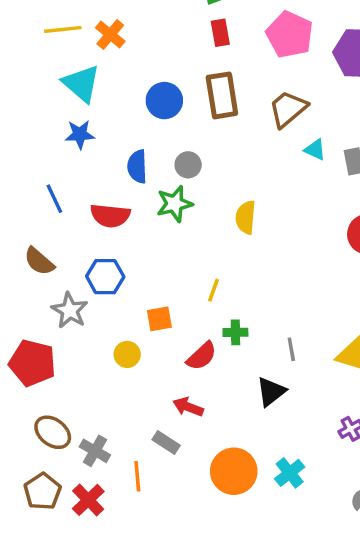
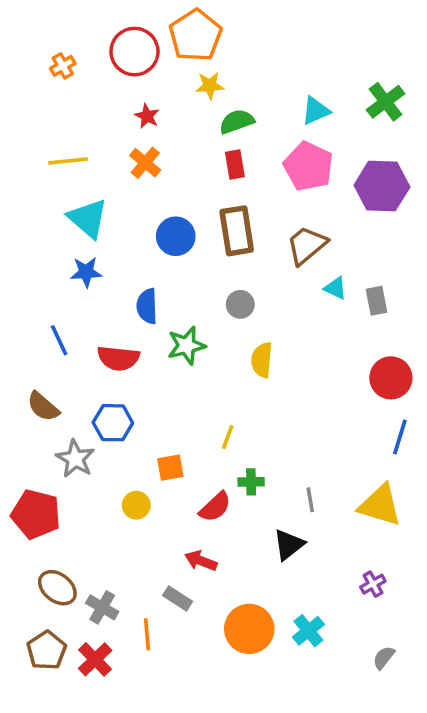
orange cross: (110, 35) -> (145, 163), moved
gray circle: (188, 165) -> (240, 304), moved

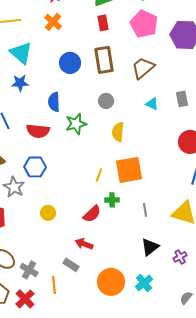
cyan triangle: (335, 288) -> (152, 104), moved
orange square: (170, 468) -> (129, 170), moved, size x1.8
black triangle: (289, 545) -> (150, 247), moved

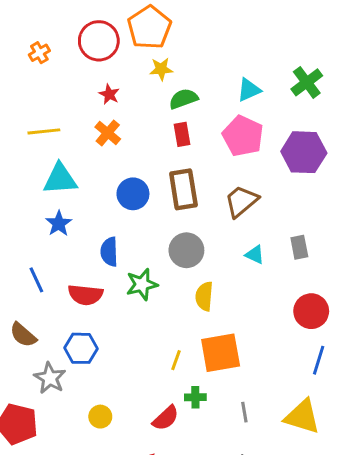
cyan triangle: (21, 53) -> (60, 179), turned -45
blue star: (20, 83) -> (59, 224), turned -30
gray circle: (106, 101) -> (186, 250), size x1.5

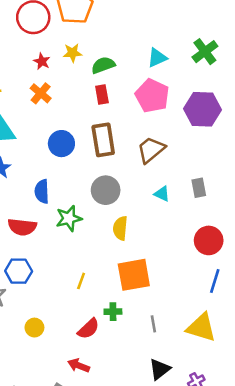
yellow star: (161, 69) -> (72, 53), moved
yellow line: (176, 360) -> (81, 281), moved

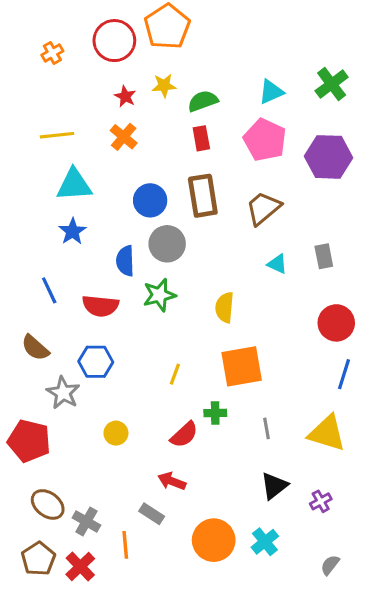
gray circle: (106, 190) -> (167, 244), moved

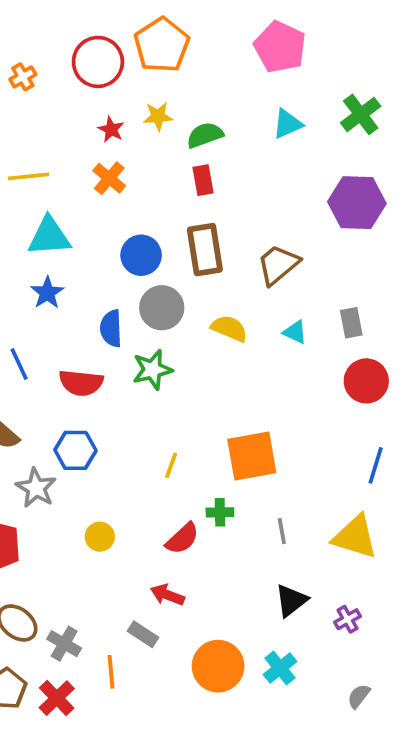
pink pentagon: (265, 140) -> (280, 47), moved
yellow semicircle: (225, 307) -> (229, 328), moved, turned 108
red circle: (336, 323) -> (366, 381), moved

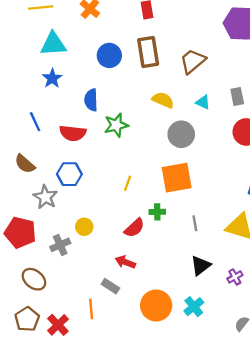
gray circle: (162, 308) -> (181, 134), moved
gray cross: (64, 644) -> (60, 245), moved, turned 36

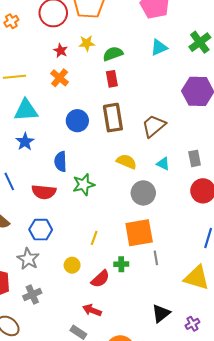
gray star: (45, 197) -> (28, 259), moved
gray line: (195, 223) -> (156, 258), moved
yellow circle: (84, 227) -> (72, 265), moved

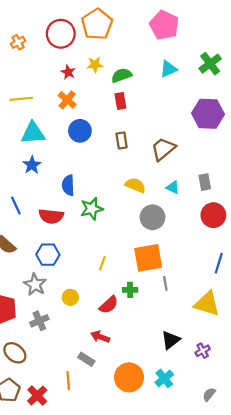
brown rectangle: (113, 118) -> (122, 140), size x0.6
blue circle: (77, 121) -> (80, 131), moved
yellow circle: (72, 265) -> (70, 297), moved

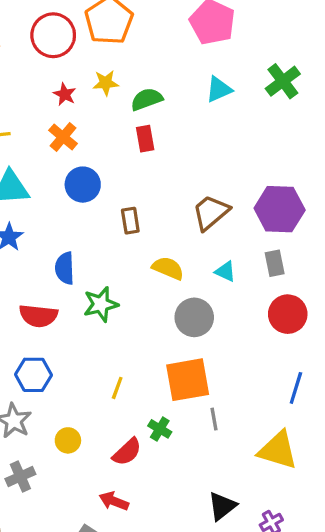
purple hexagon: (208, 114) -> (280, 209), moved
brown rectangle: (122, 140) -> (130, 221), moved
green cross: (130, 290) -> (160, 429), turned 32

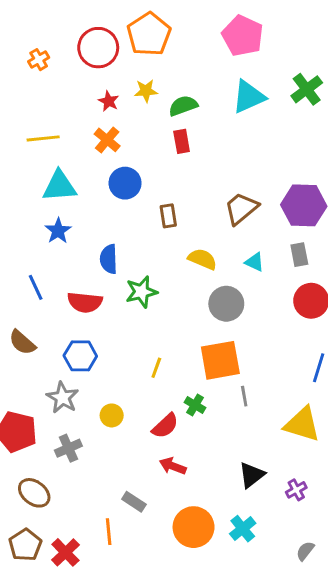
cyan triangle: (219, 89) -> (249, 97), size x1.4
red arrow: (114, 501) -> (173, 466), moved

